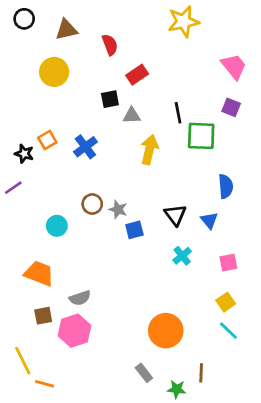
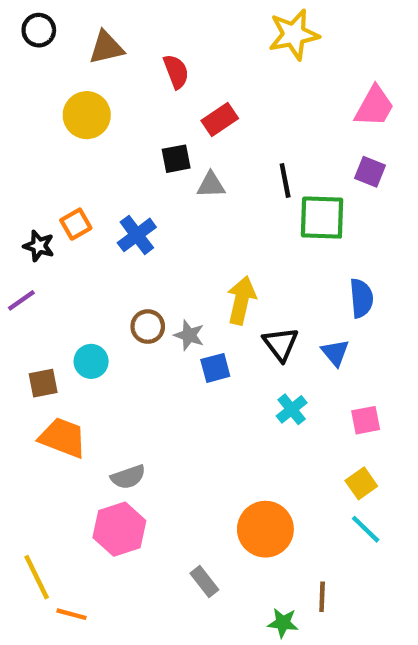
pink trapezoid: (234, 66) -> (374, 106), turned 68
yellow arrow: (149, 150) -> (241, 300), moved
brown square: (43, 316) -> (43, 383), moved
gray rectangle: (144, 373) -> (204, 581), moved

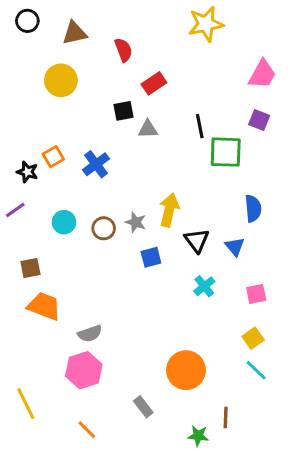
gray star: (189, 335) -> (136, 222), moved
cyan circle: (91, 361) -> (64, 222), moved
orange line: (71, 614) -> (87, 430), moved, turned 30

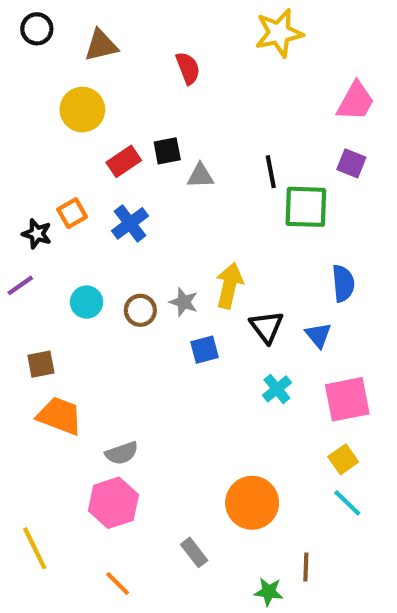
red semicircle: (123, 50) -> (188, 68), moved
red rectangle: (154, 83) -> (124, 161), moved
pink square: (256, 294) -> (347, 399), size x1.6

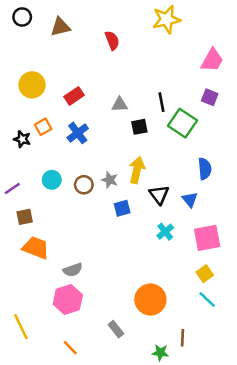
yellow circle: (82, 110) -> (32, 85), moved
black square: (167, 151) -> (139, 127), moved
green square: (306, 207) -> (183, 123), turned 32
purple line: (20, 285) -> (12, 188), moved

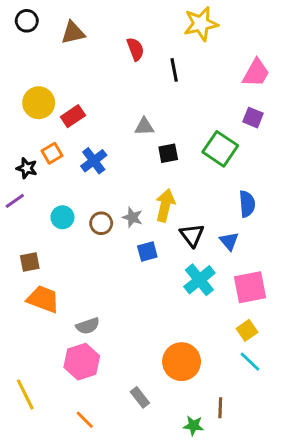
red rectangle: (74, 96) -> (73, 116), moved
black line: (162, 102) -> (174, 70), moved
purple line: (12, 188) -> (15, 201), moved
cyan cross: (165, 232) -> (199, 280), size x1.5

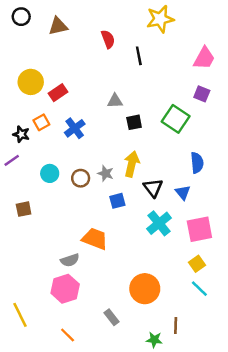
orange trapezoid: (43, 299) -> (95, 239), moved

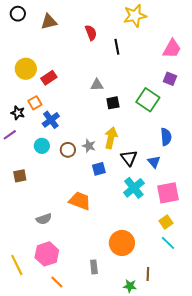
blue cross: (75, 128) -> (51, 120), moved
gray semicircle: (70, 260) -> (44, 219), moved
pink hexagon: (65, 289) -> (47, 254), moved
gray rectangle: (111, 317) -> (94, 267), turned 32

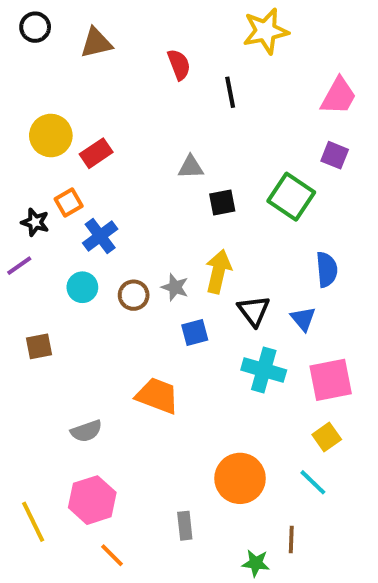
cyan cross: (134, 188) -> (264, 370), turned -35
cyan line: (168, 243) -> (313, 482), moved

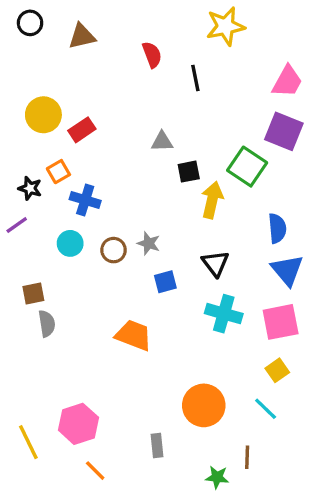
purple square: (335, 155) -> (284, 131), size x1.6
blue cross: (100, 236) -> (85, 200), turned -36
yellow arrow: (218, 271) -> (212, 200), moved
blue triangle: (303, 319) -> (287, 270), moved, size x1.5
gray semicircle: (86, 431) -> (47, 324), moved, turned -80

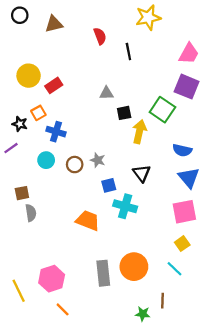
blue semicircle: (277, 228) -> (182, 150), turned 108
cyan cross: (224, 314) -> (125, 206), moved
gray rectangle: (157, 445) -> (103, 273), moved, size x1.6

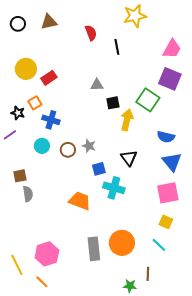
black circle: (20, 15) -> (18, 24), moved
yellow square: (182, 244) -> (166, 222), turned -32
orange line: (63, 309) -> (42, 282), moved

